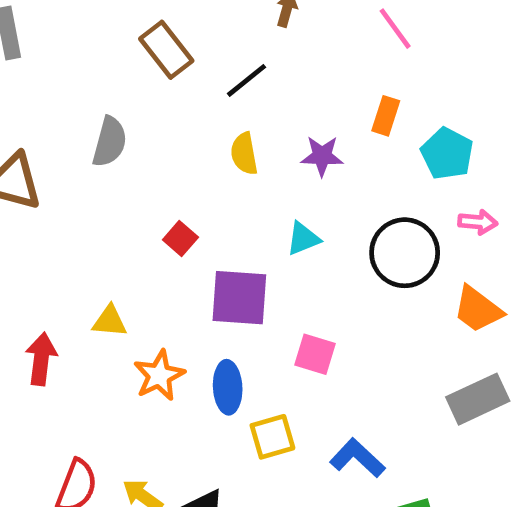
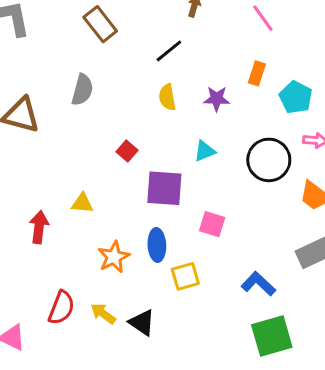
brown rectangle: (166, 50) -> (100, 24), moved
orange star: (159, 375) -> (114, 257), moved
blue L-shape: (357, 458) -> (258, 284), moved

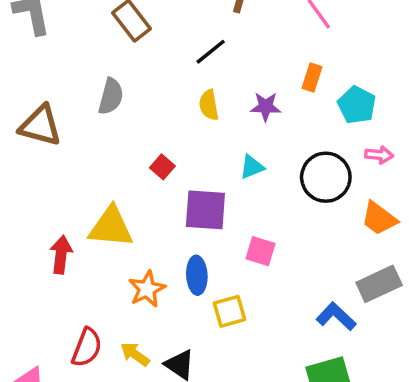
yellow triangle: (82, 203) -> (111, 227), size x1.8
blue L-shape: (258, 284) -> (336, 316), moved

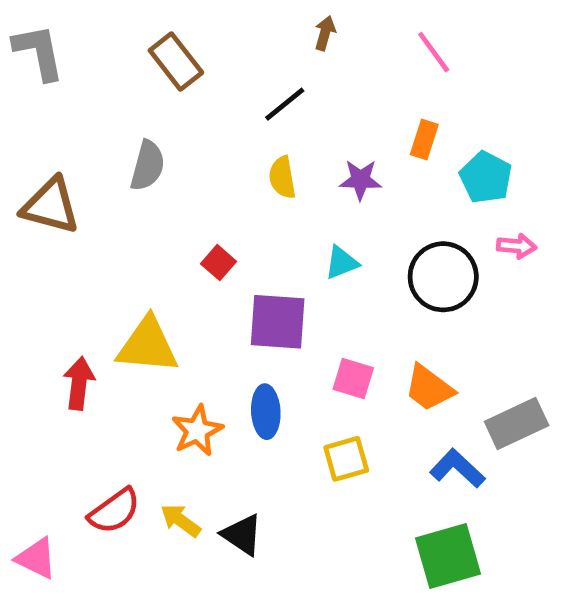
orange trapezoid: (379, 218) -> (429, 388), moved
yellow square: (229, 311) -> (346, 459), moved
red semicircle: (87, 347) -> (114, 511), turned 33

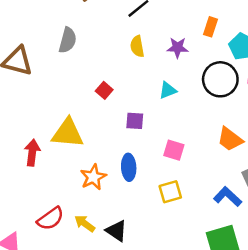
black circle: (443, 277) -> (220, 79), moved
purple square: (278, 322) -> (135, 121), size x0.6
orange trapezoid: (429, 388) -> (230, 139), moved

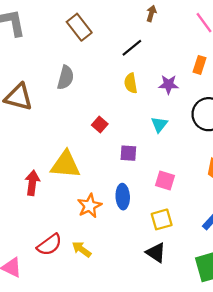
cyan triangle: (168, 90) -> (159, 124), turned -30
black triangle: (116, 231) -> (156, 253), moved

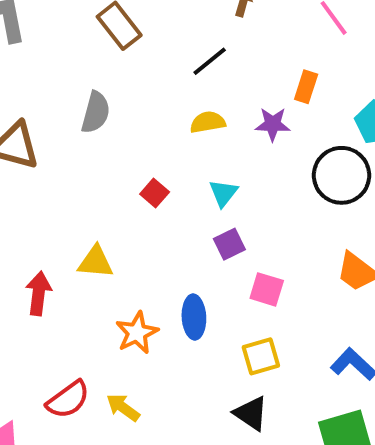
orange rectangle: (199, 65) -> (306, 87), moved
yellow semicircle: (131, 83) -> (208, 122), turned 90
cyan triangle: (159, 124) -> (223, 193), moved
purple square: (128, 153) -> (229, 244), moved, turned -30
yellow triangle: (65, 165) -> (96, 262), size x0.7

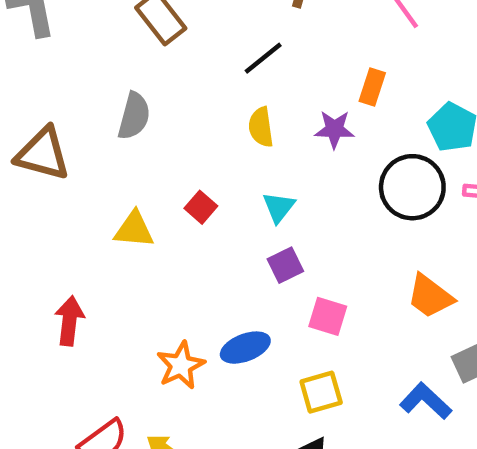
yellow semicircle: (208, 122) -> (261, 127), turned -88
yellow triangle: (96, 262) -> (134, 230), moved
blue ellipse: (194, 317) -> (245, 348), turned 72

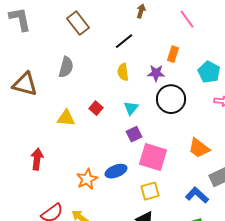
black circle: (412, 187) -> (171, 99), moved
pink square: (328, 316) -> (153, 157), size x1.6

